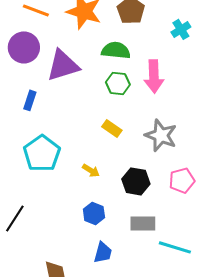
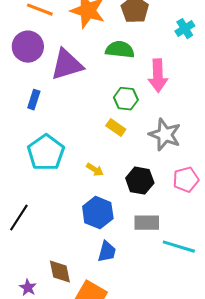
green hexagon: (118, 83) -> (126, 99), moved
blue hexagon: (94, 213) -> (98, 213), size x1.4

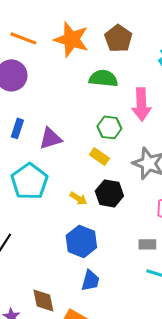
purple triangle: (67, 65) -> (50, 138), moved, size x0.7
black hexagon: (140, 181) -> (109, 193), moved
gray rectangle: (147, 223) -> (147, 244), moved, size x0.7

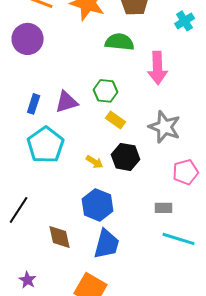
green hexagon: (109, 127) -> (106, 91), moved
blue rectangle: (17, 128) -> (34, 104), moved
blue trapezoid: (90, 280) -> (107, 244), size x1.4
brown diamond: (43, 300) -> (60, 237), moved

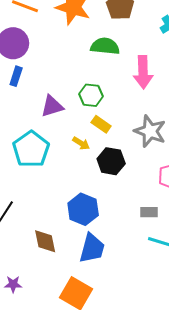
blue rectangle: (34, 104) -> (16, 76), moved
yellow arrow: (95, 162) -> (81, 143), moved
purple star: (28, 280) -> (13, 284), turned -30

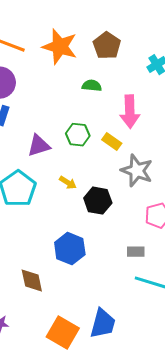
green semicircle: (105, 46) -> (92, 86), size x0.7
yellow rectangle: (101, 124) -> (112, 142), moved
blue trapezoid: (92, 248) -> (103, 324), moved

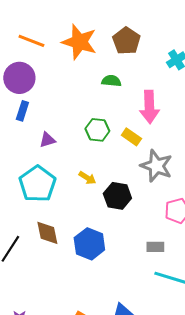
purple triangle: (39, 146) -> (47, 140), moved, size x0.7
brown diamond: (32, 281) -> (47, 233), moved

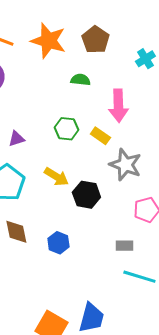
yellow arrow: (87, 178) -> (56, 177), size x1.4
blue hexagon: (89, 244) -> (58, 243), size x0.7

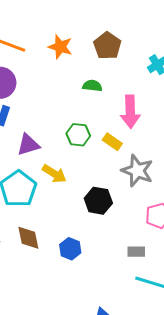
orange star: (48, 41) -> (60, 47), size x0.7
purple triangle: (16, 139) -> (28, 145), size x1.4
yellow arrow: (56, 177) -> (54, 174), moved

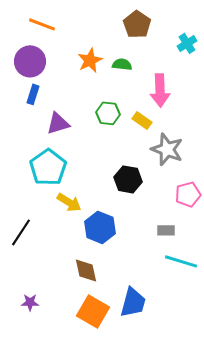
orange star: (60, 47) -> (90, 60), moved, turned 30
yellow arrow: (54, 174) -> (69, 202), moved
brown diamond: (28, 238) -> (86, 270), moved
blue hexagon: (70, 249) -> (100, 227), size x1.4

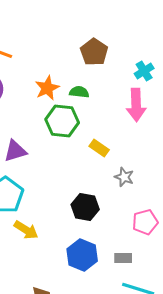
pink arrow: (160, 90) -> (136, 105), moved
green hexagon: (108, 113) -> (62, 121), moved, size x1.4
gray star: (167, 149) -> (124, 177), size x0.6
blue hexagon: (100, 227) -> (82, 255), moved

